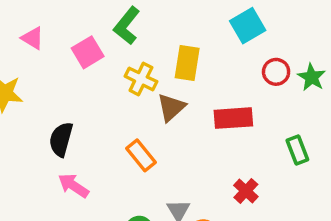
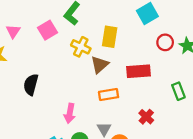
pink triangle: (33, 38) -> (13, 31), moved, turned 32
orange rectangle: (141, 155) -> (109, 95), moved, turned -60
pink arrow: (73, 186) -> (70, 113), moved, turned -114

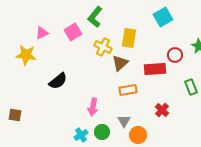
pink triangle: (13, 31) -> (42, 33), turned 32
red circle: (165, 42) -> (175, 55), moved
black semicircle: (31, 85) -> (58, 81), turned -144

